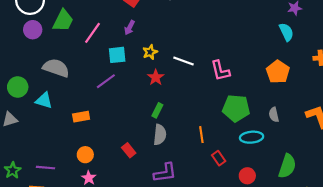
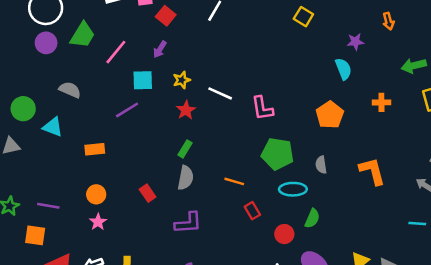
gray semicircle: (56, 68) -> (70, 90), size x0.7
orange line: (201, 135) -> (234, 181), turned -70
green semicircle: (287, 166) -> (312, 218), moved, size x0.7

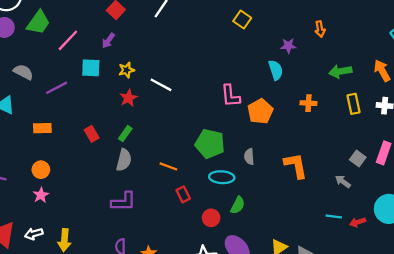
pink L-shape: (262, 108) -> (230, 96), moved
purple line: (127, 110) -> (57, 88), moved
red rectangle: (148, 193) -> (92, 134), moved

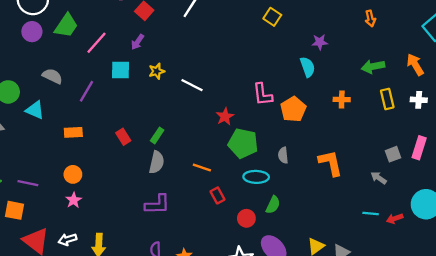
orange arrow: (320, 29) -> (370, 18), moved
purple line: (57, 88) -> (86, 91), turned -30
red star: (128, 98) -> (225, 116), moved
gray square: (358, 159) -> (393, 154), turned 35

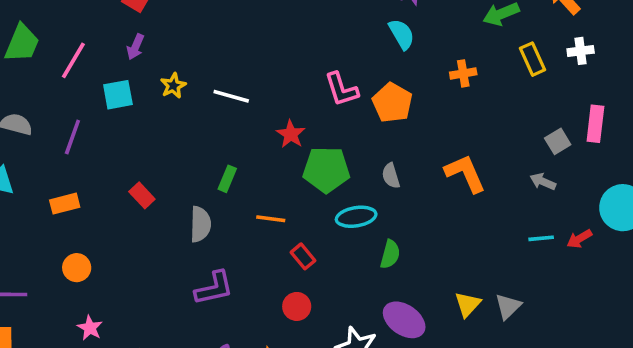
green rectangle: (157, 135) -> (227, 179), moved
pink star: (74, 200) -> (90, 328), moved
red circle: (246, 218) -> (297, 306), moved

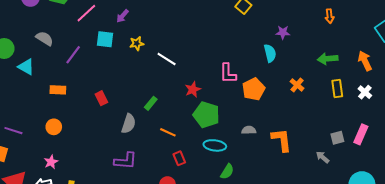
white cross: (581, 51) -> (365, 92), turned 32
orange cross: (463, 73) -> (297, 85), turned 32
gray semicircle: (391, 176) -> (249, 130), moved, turned 88

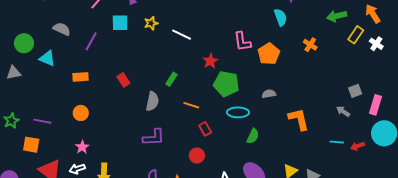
yellow rectangle: (337, 89) -> (356, 35), moved, turned 48
pink rectangle: (361, 134) -> (375, 105), moved
orange L-shape: (282, 140) -> (299, 119), moved

